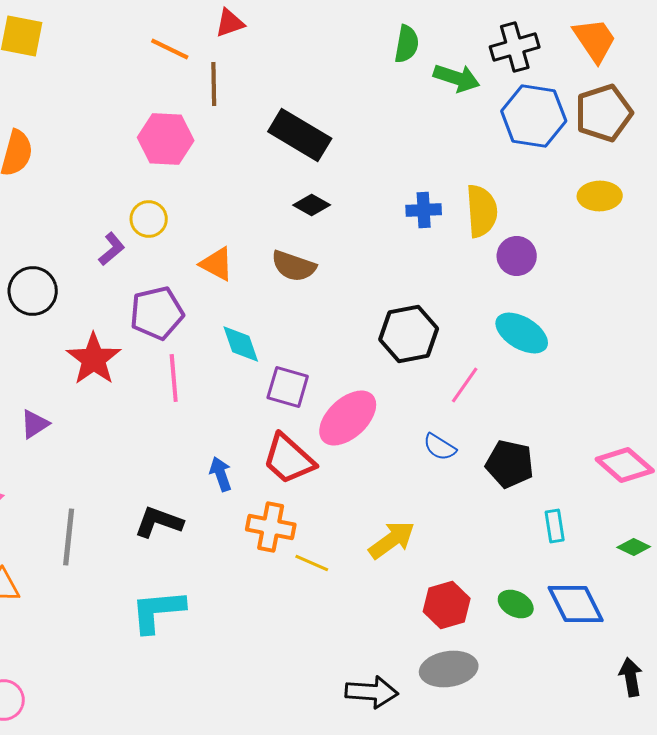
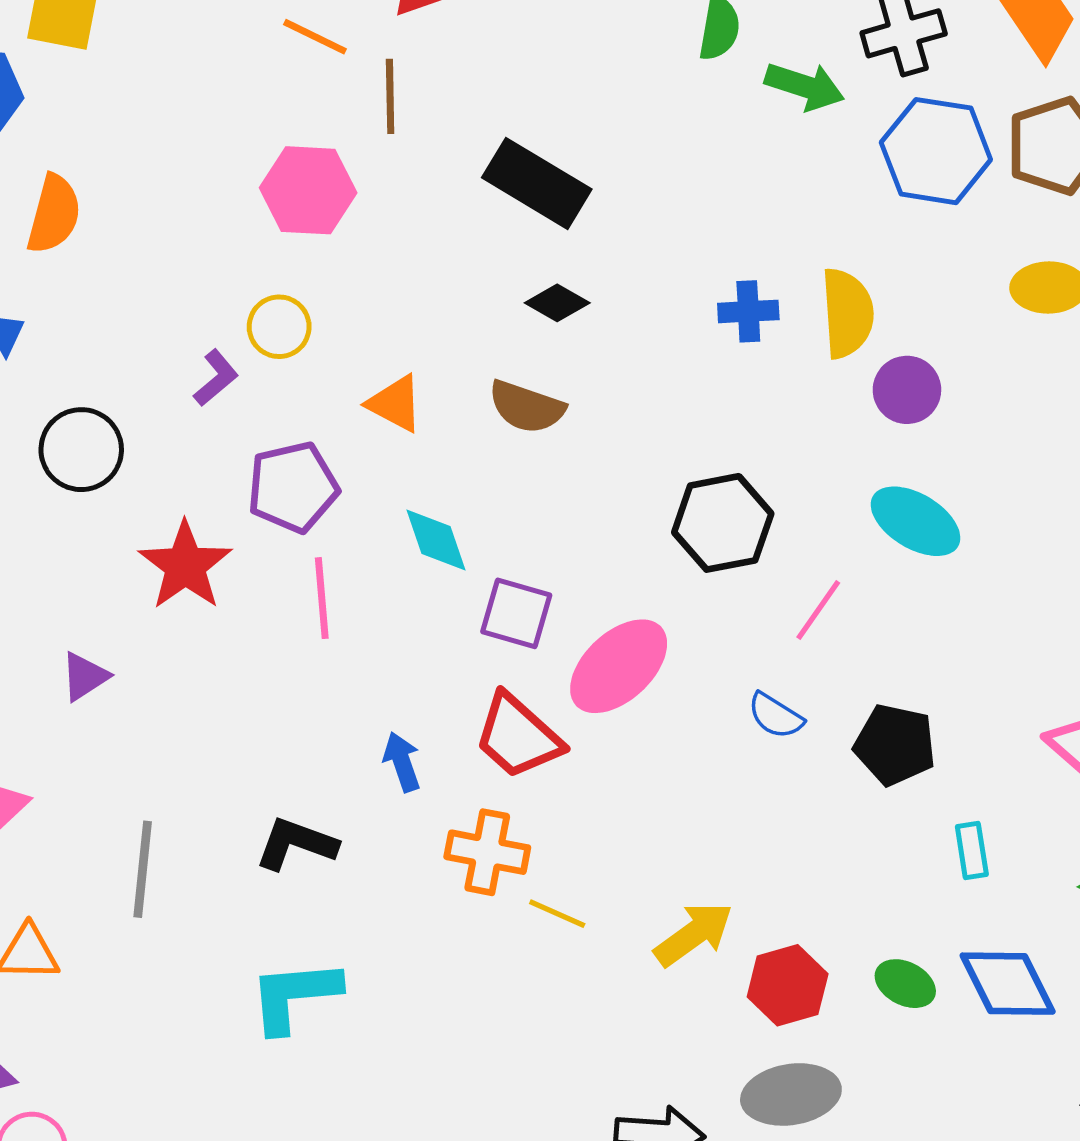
yellow arrow: (392, 540) -> (694, 934), moved

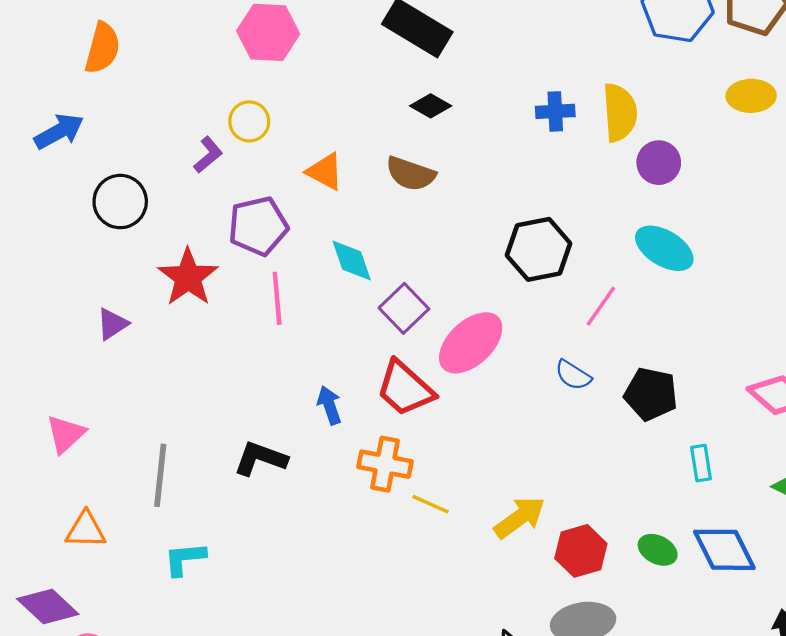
purple square: (516, 613) -> (404, 308), turned 30
purple triangle: (85, 676) -> (112, 324), moved
cyan L-shape: (294, 996) -> (185, 559), moved, size x0.7

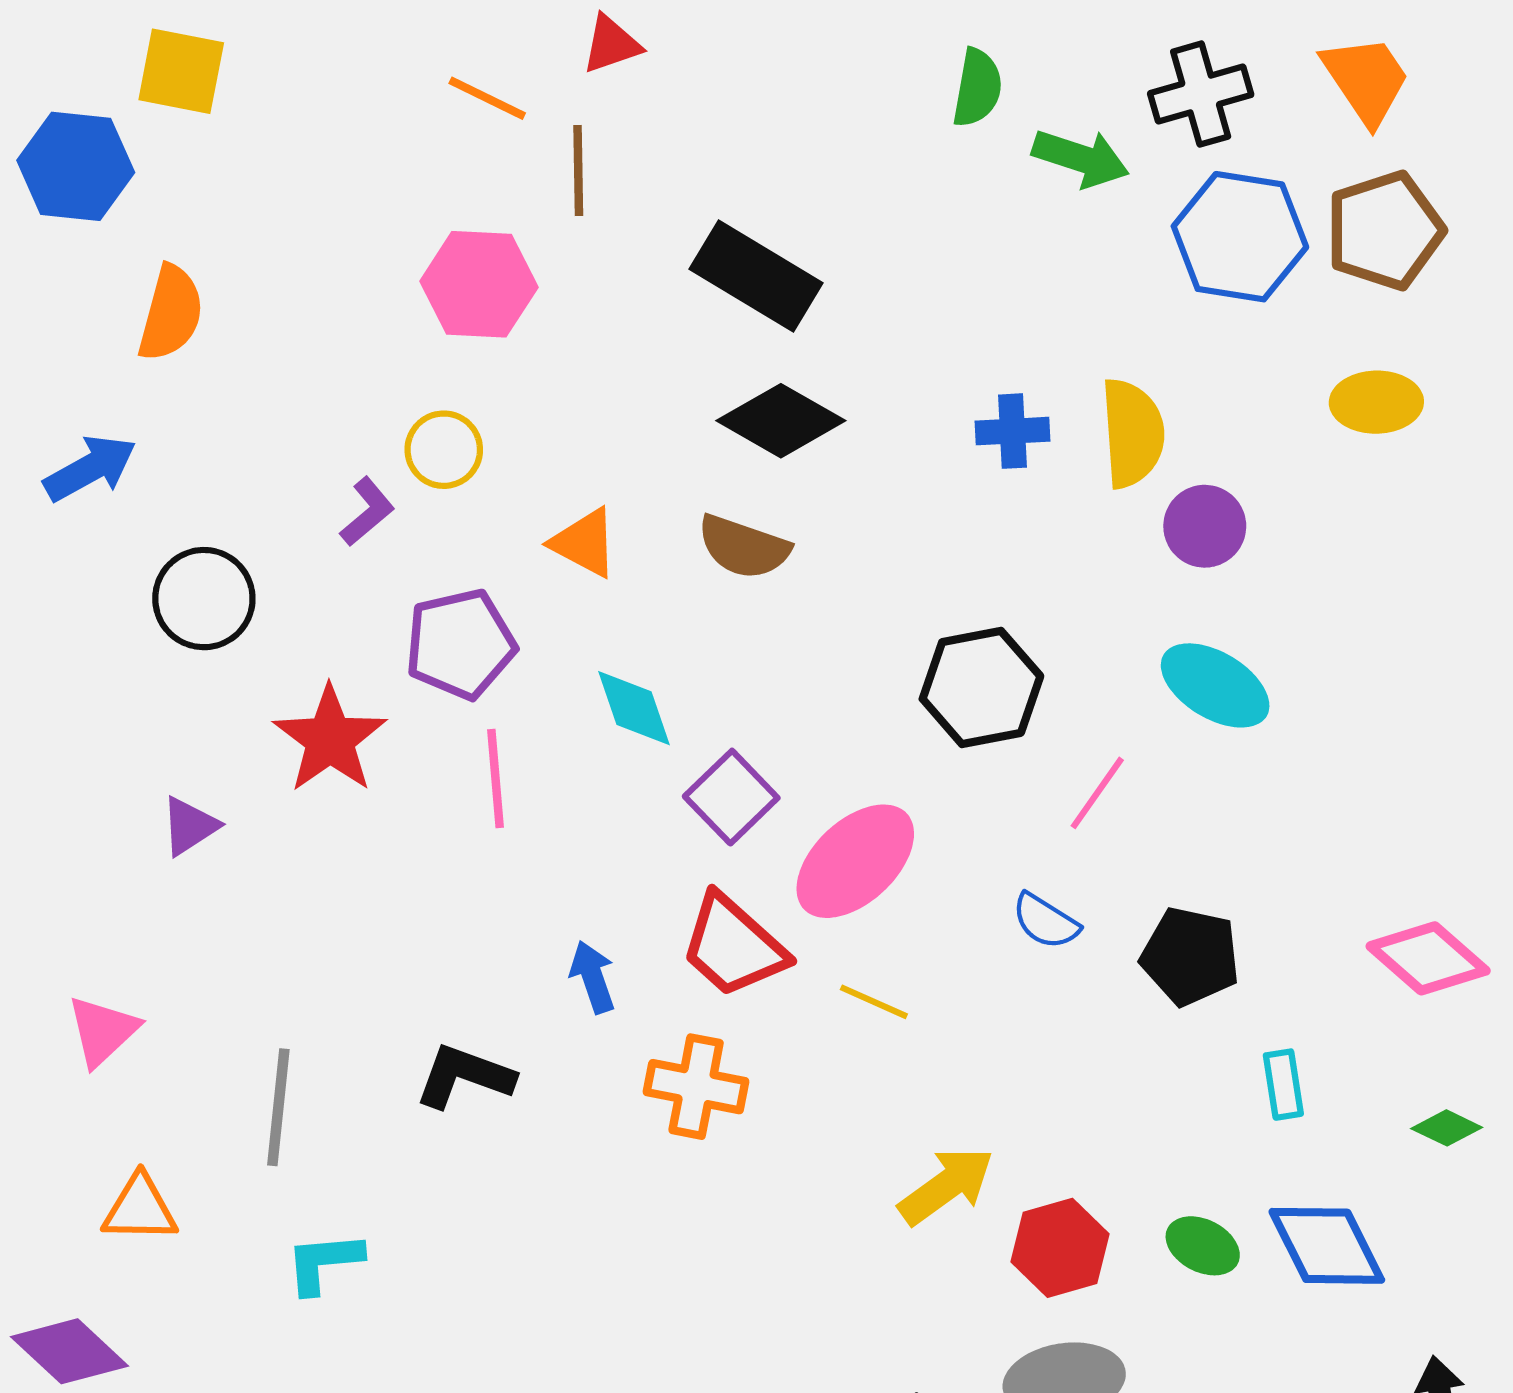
black diamond: (431, 106) -> (781, 421), size x1.6
yellow line: (431, 504) -> (874, 1002), moved

